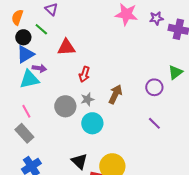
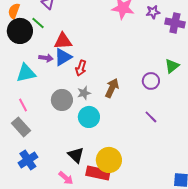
black circle: (23, 37) -> (20, 31), size x1.6
blue triangle: (25, 54) -> (63, 57), moved
purple arrow: (39, 68) -> (46, 58), moved

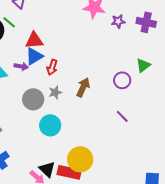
purple star: (153, 12) -> (118, 21), moved
purple arrow: (46, 58) -> (21, 66), moved
cyan circle: (89, 117) -> (50, 125), moved
black triangle: (76, 155) -> (47, 169), moved

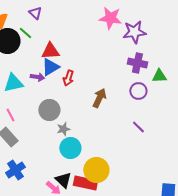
purple star: (118, 21) -> (134, 32), size x1.6
purple cross: (146, 22) -> (137, 63), moved
green triangle: (143, 65) -> (159, 76), turned 35
gray star: (55, 92) -> (63, 129), moved
cyan circle: (50, 125) -> (70, 148), moved

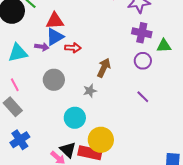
red arrow: (68, 78) -> (73, 48), turned -105
gray star: (63, 129) -> (90, 91), moved

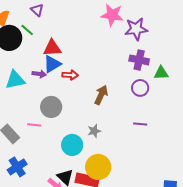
pink line: (15, 85) -> (34, 125), moved, turned -56
gray star: (90, 91) -> (94, 131), moved
purple line: (143, 97) -> (140, 124), turned -40

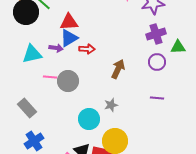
purple cross: (139, 60) -> (156, 34), turned -30
pink line: (34, 125) -> (50, 77), moved

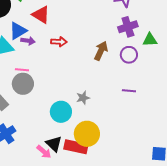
red triangle: (69, 22) -> (41, 15), turned 36
blue triangle: (69, 38) -> (18, 31), moved
brown arrow: (118, 69) -> (101, 51), moved
gray circle: (68, 81) -> (23, 84), moved

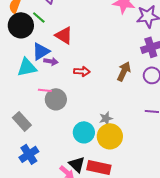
red arrow: (59, 42) -> (82, 71), moved
gray circle: (23, 84) -> (56, 99), moved
yellow circle: (87, 134) -> (110, 136), moved

